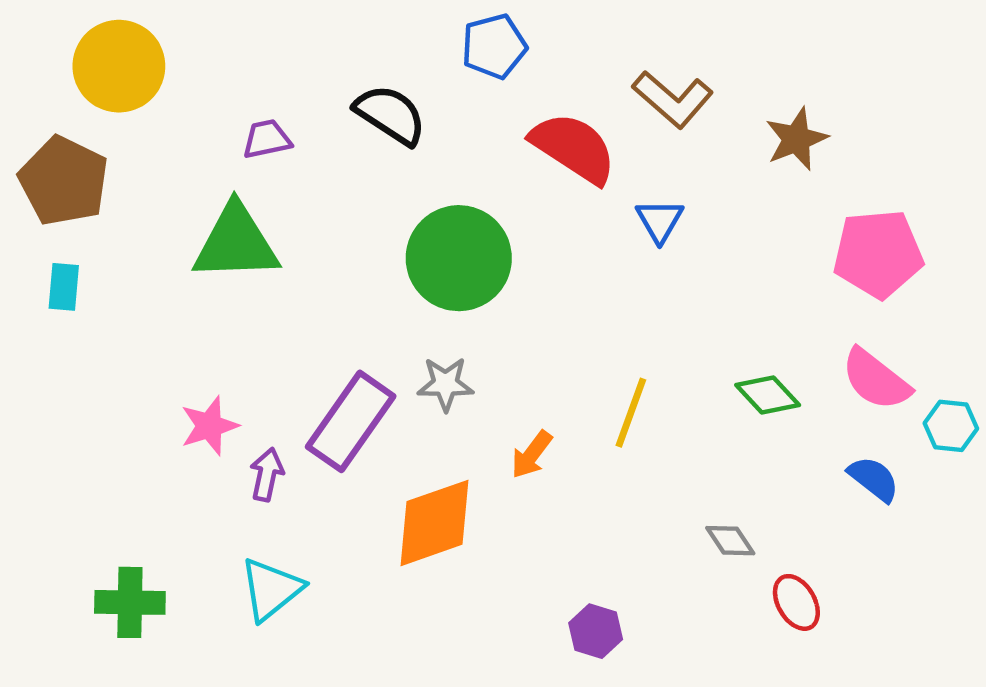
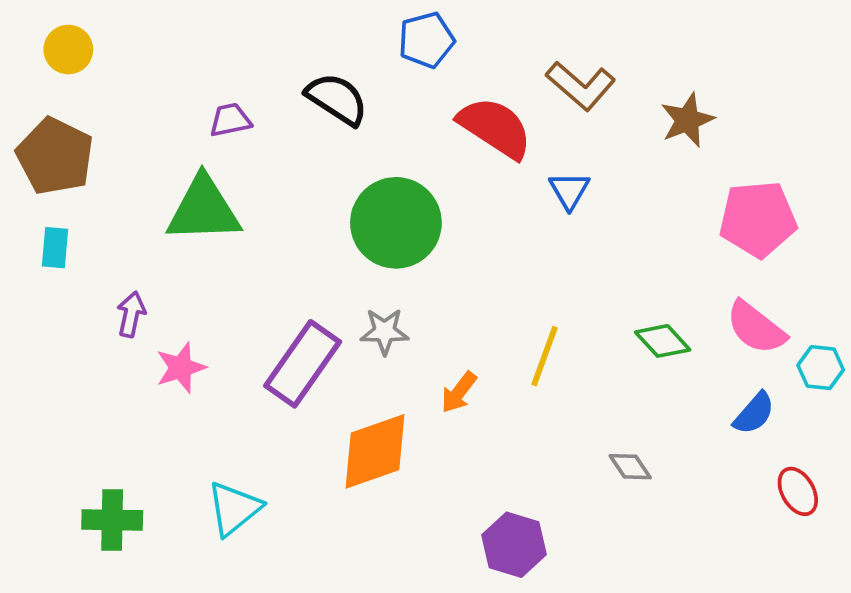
yellow circle: (119, 66) -> (68, 50), moved, size x0.6
purple arrow: (267, 474) -> (131, 314), moved
blue semicircle: (874, 479) -> (754, 413), turned 93
red ellipse: (796, 602) -> (798, 491), moved
purple hexagon: (596, 631) -> (514, 545), size x1.4

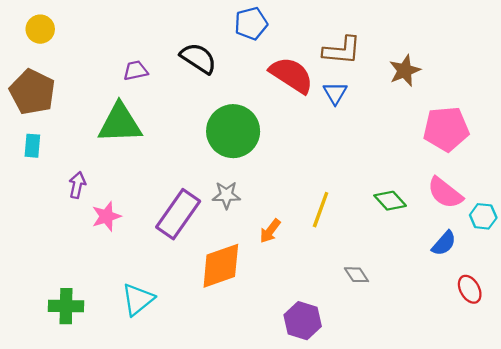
brown L-shape: (581, 86) -> (342, 50), turned -36
blue triangle: (569, 190) -> (335, 93), moved
gray diamond: (630, 467) -> (356, 275), moved

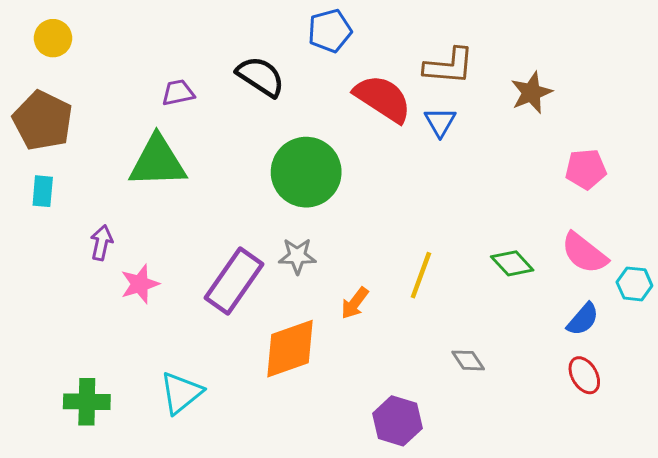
pink pentagon: (446, 129) -> (586, 169), size x0.7
red ellipse: (470, 289) -> (584, 375), moved

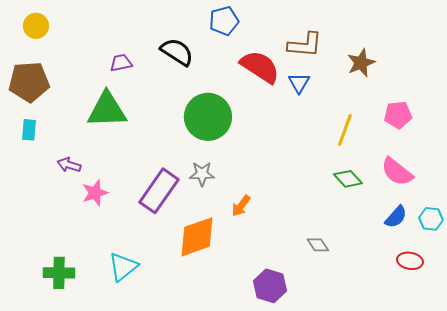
brown pentagon: (43, 121) -> (29, 82), turned -30
purple arrow: (102, 243) -> (69, 165), turned -85
yellow line: (421, 275) -> (345, 130), moved
cyan hexagon: (634, 284) -> (431, 219), moved
red ellipse: (584, 375) -> (410, 261), moved, turned -50

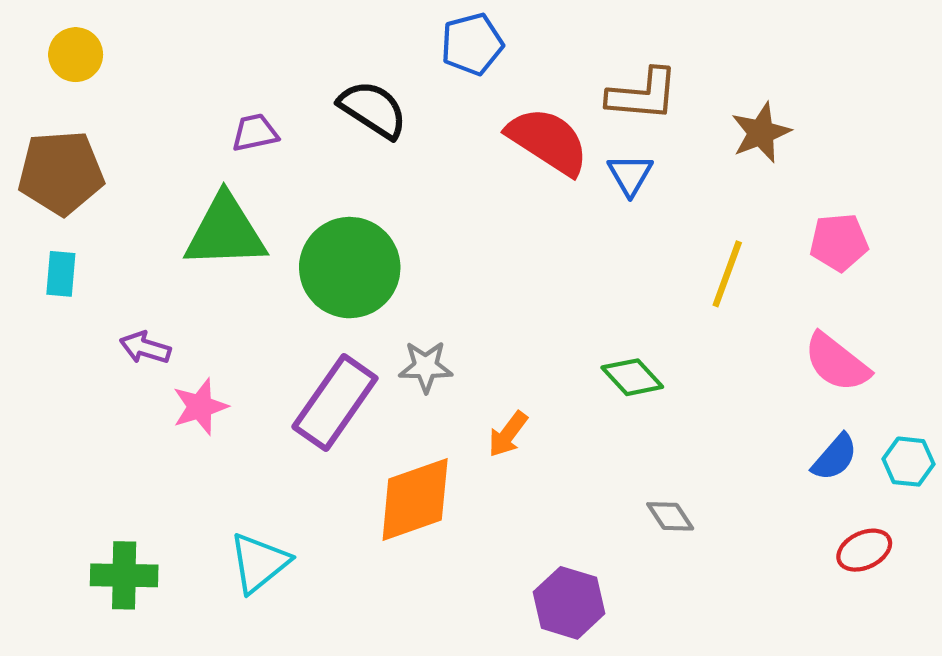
green circle: (208, 117) -> (350, 268), moved
green diamond: (348, 179) -> (632, 377), moved
red ellipse: (410, 261) -> (864, 550), turned -35

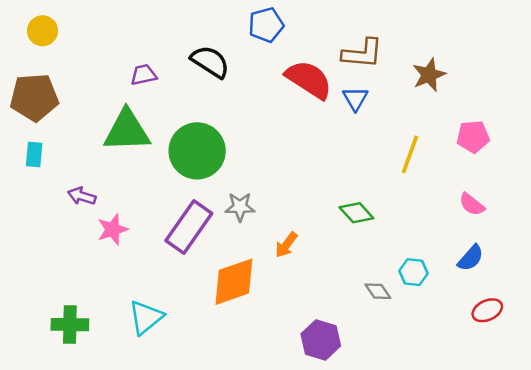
pink semicircle: (837, 362) -> (472, 204), size x0.7
cyan hexagon: (908, 462) -> (414, 272), moved

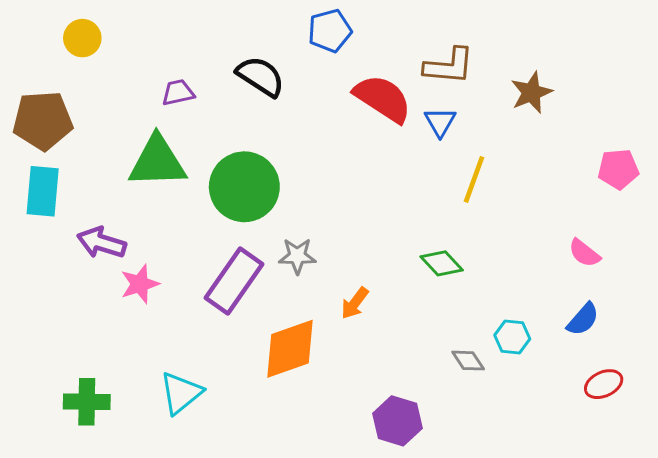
yellow circle: (43, 31) -> (82, 38), moved
pink pentagon: (473, 137) -> (618, 169), moved
cyan rectangle: (34, 154) -> (43, 191), size x1.6
yellow line: (410, 154) -> (474, 179), moved
purple arrow: (82, 196) -> (101, 243), size x1.4

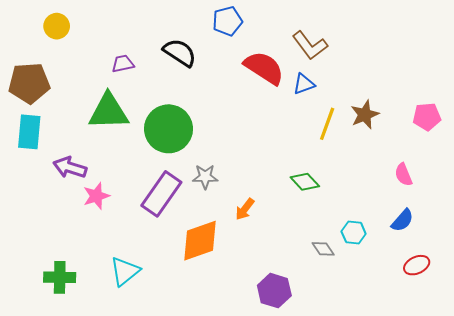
brown L-shape: (449, 66) -> (310, 45), turned 48
brown star: (531, 93) -> (365, 115), moved
blue triangle: (440, 122) -> (304, 84), turned 40
pink semicircle: (584, 253) -> (403, 175), turned 30

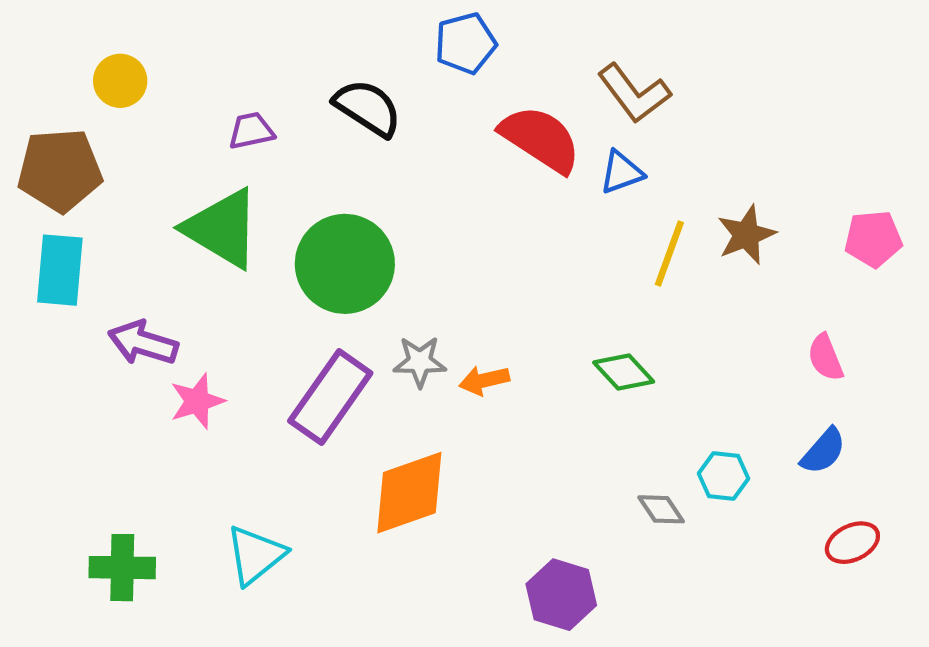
yellow circle: (57, 26) -> (120, 81), moved
green triangle: (108, 112) -> (222, 228), turned 33
orange arrow: (245, 209) -> (484, 380), moved, turned 40

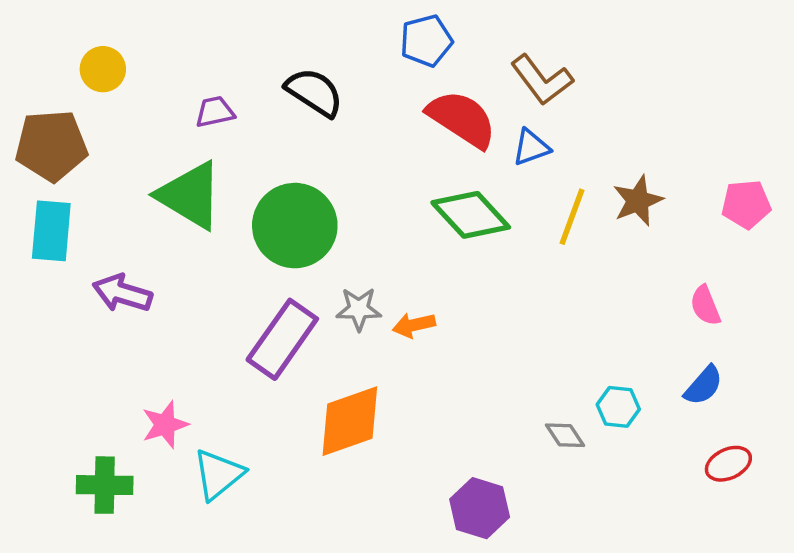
blue pentagon: (465, 43) -> (426, 41), moved
green diamond: (624, 372) -> (471, 215), moved, size x1.5
pink star: (197, 401) -> (165, 425), moved

